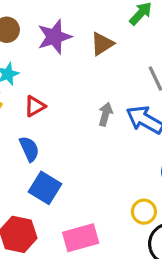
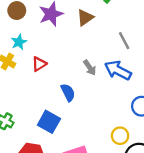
gray arrow: (105, 114) -> (90, 68), turned 133
blue semicircle: (29, 149) -> (68, 92), moved

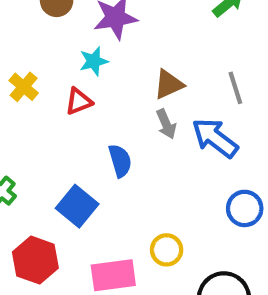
brown triangle: (85, 18) -> (169, 84), moved
cyan star: (19, 42) -> (94, 61), moved
yellow circle: (120, 136) -> (167, 250), moved

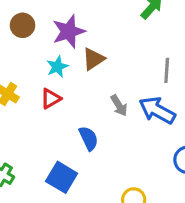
brown triangle: (169, 84) -> (93, 59), moved
gray line: (235, 88) -> (167, 70), turned 30

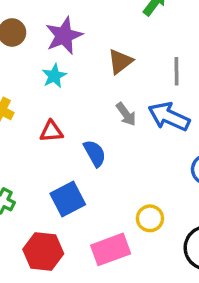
brown triangle: (93, 59) -> (120, 61), moved
red triangle: (51, 99) -> (51, 131), moved, turned 30
blue square: (62, 177) -> (68, 199), turned 36

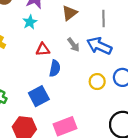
red triangle: (51, 131) -> (43, 49), moved
blue semicircle: (95, 153) -> (55, 68), turned 42
yellow circle: (150, 218) -> (97, 82), moved

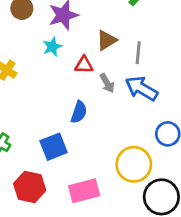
gray line: (104, 18) -> (138, 53), moved
red triangle: (43, 49) -> (84, 65), moved
yellow circle: (97, 82) -> (134, 164), moved, size x1.6

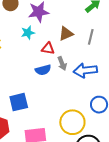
gray line: (138, 53) -> (91, 37), moved
blue arrow: (141, 88) -> (85, 70), turned -45
blue semicircle: (79, 112) -> (43, 70), moved, turned 49

